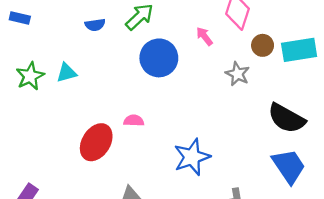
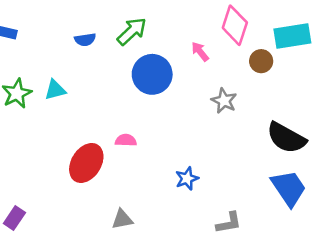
cyan rectangle: (299, 50) -> (292, 36), moved
gray star: (238, 74) -> (224, 101), moved
blue star: (192, 157) -> (187, 179), size x0.6

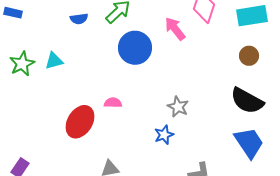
pink arrow: (200, 52) -> (175, 29), size x1.4
brown circle: (261, 61) -> (249, 56), moved
gray star: (224, 101) -> (178, 107), moved

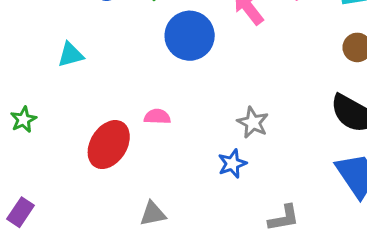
green star: (22, 64) -> (23, 120), moved, size x0.7

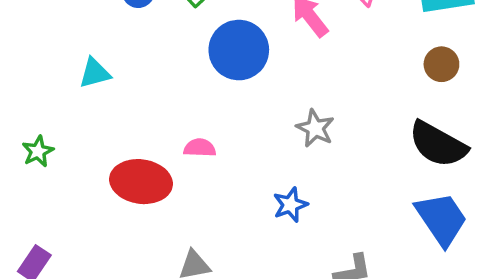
gray star: (253, 122) -> (315, 128), moved
red ellipse: (109, 145) -> (141, 182), turned 66

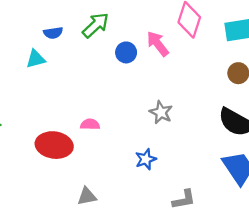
blue circle: (239, 50) -> (126, 52), moved, size x0.6
cyan triangle: (95, 73) -> (36, 59), moved

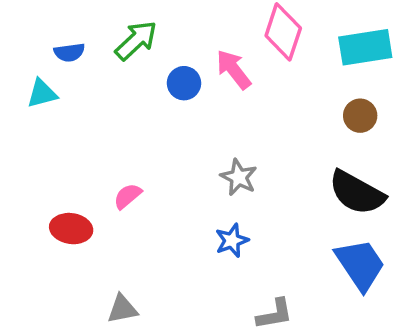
pink semicircle: (90, 124) -> (128, 196), turned -42
red ellipse: (54, 145) -> (71, 229), size x0.7
blue star: (146, 159) -> (232, 241), moved

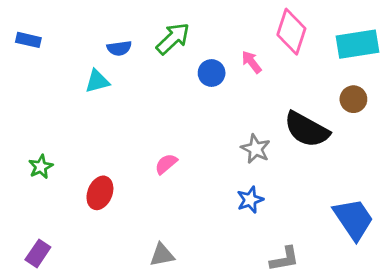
pink arrow: (234, 69) -> (251, 62), size x0.7
black semicircle: (357, 193) -> (307, 129), moved
red ellipse: (71, 229) -> (100, 193), moved, turned -76

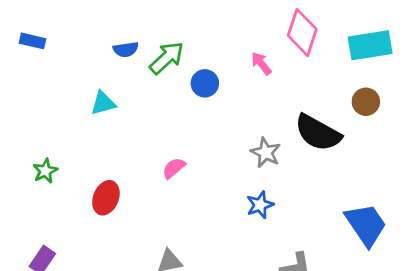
green arrow: (173, 39) -> (167, 58), moved
blue circle: (212, 73) -> (205, 83), moved
cyan triangle: (97, 81) -> (103, 103), moved

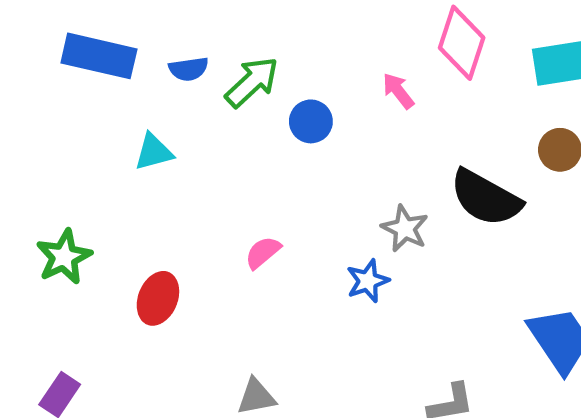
blue rectangle: (32, 41) -> (99, 56), moved, size x1.8
green star: (45, 171) -> (64, 257), size x1.4
blue star: (260, 205) -> (368, 281), moved

